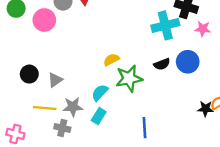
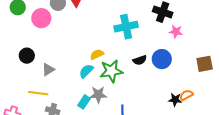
cyan cross: (165, 25) -> (126, 27), moved
black circle: (29, 74) -> (27, 56), moved
cyan semicircle: (100, 93) -> (86, 71), moved
gray star: (73, 107) -> (98, 95), moved

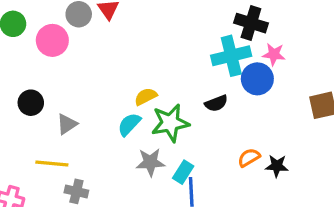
cyan cross: (126, 27) -> (231, 56), moved
blue circle: (162, 59) -> (257, 79), moved
orange semicircle: (186, 95) -> (249, 158), moved
cyan rectangle: (84, 102) -> (183, 172), moved

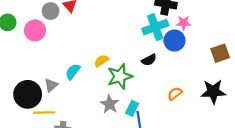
black circle: (31, 103) -> (28, 94), moved, size x1.6
cyan semicircle: (129, 124) -> (73, 72), moved
gray star: (150, 162) -> (110, 104), turned -30
black star: (277, 166) -> (213, 92), moved, size x1.6

